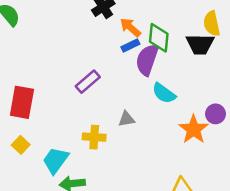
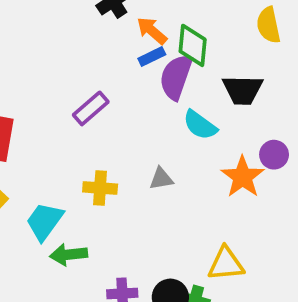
black trapezoid: (200, 44) -> (243, 90), moved
gray triangle: (126, 119) -> (161, 179), moved

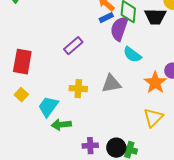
black trapezoid: (243, 90) -> (155, 17), moved
gray triangle: (161, 179) -> (111, 84), size x1.5
yellow triangle: (226, 264) -> (153, 118), moved, turned -40

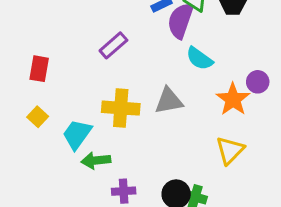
red rectangle: (22, 62) -> (39, 69), size x0.7
yellow cross: (78, 89) -> (121, 108), size x1.4
purple cross: (90, 146) -> (124, 191), moved

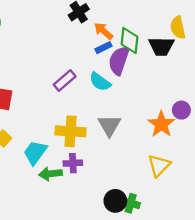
cyan semicircle: (199, 58) -> (100, 82), moved
gray triangle: (169, 101) -> (109, 125), turned -50
purple cross: (124, 191) -> (73, 163), moved

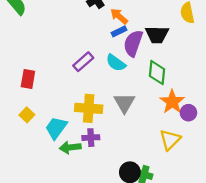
green diamond: (129, 40) -> (157, 73), moved
black trapezoid: (161, 46) -> (157, 35), moved
purple circle: (181, 110) -> (188, 113), moved

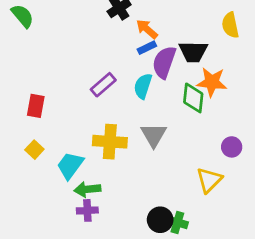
cyan semicircle: (116, 63) -> (143, 86), turned 72
orange star: (172, 102) -> (212, 82), moved, turned -30
purple cross: (91, 138) -> (87, 210), moved

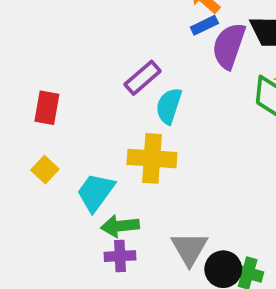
cyan semicircle: (143, 86) -> (169, 106), moved
gray triangle: (154, 135) -> (189, 249), moved

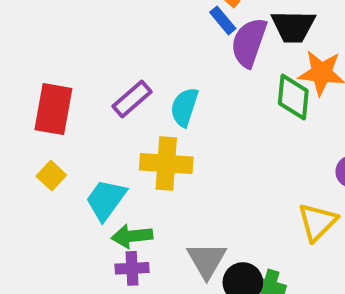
blue rectangle: (204, 25) -> (223, 20), turned 76
purple rectangle: (143, 78) -> (132, 99), moved
red rectangle: (47, 108) -> (53, 109), size x1.4

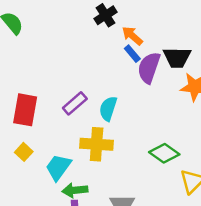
green diamond: (293, 97) -> (164, 153), moved, turned -60

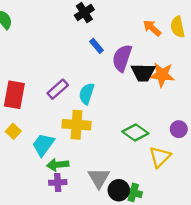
orange arrow: (132, 36) -> (152, 28), moved
blue rectangle: (132, 54) -> (97, 46), moved
black trapezoid: (177, 57) -> (143, 72), moved

